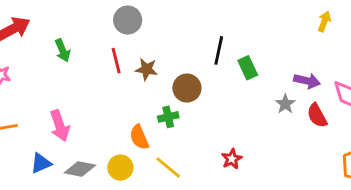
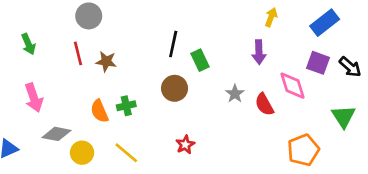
purple arrow: (307, 81) -> (259, 52), moved, turned 75
brown circle: (187, 88) -> (175, 88), moved
pink arrow: (60, 126) -> (34, 98), moved
orange semicircle: (139, 137) -> (99, 111), moved
gray diamond: (80, 169) -> (57, 134), moved

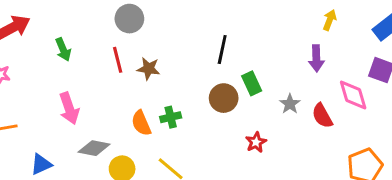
green rectangle: (200, 60) -> (252, 83), moved
red star: (185, 145) -> (256, 142), moved

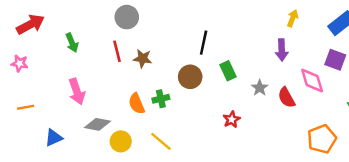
brown circle: (224, 98) -> (190, 77), moved

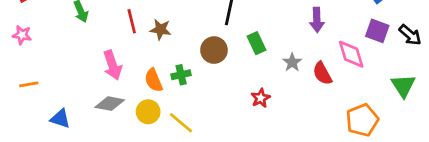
pink arrow: (77, 91) -> (112, 65), moved
blue triangle: (54, 138) -> (60, 119), turned 42
yellow circle: (121, 141) -> (148, 112), moved

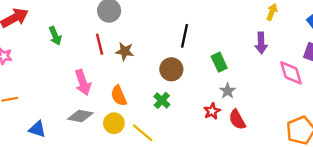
green rectangle: (257, 43) -> (219, 62), moved
gray star: (292, 62) -> (228, 91), moved
red semicircle: (322, 73) -> (237, 120), moved
green cross: (181, 75) -> (162, 100), moved, turned -35

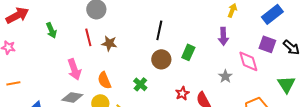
green rectangle: (219, 62) -> (188, 52), turned 49
brown circle: (171, 69) -> (161, 59), moved
gray star: (228, 91) -> (225, 76), moved

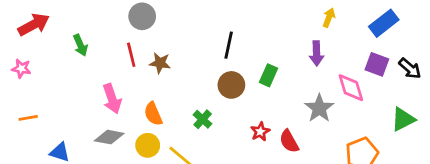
gray star: (225, 76) -> (319, 108), size x1.5
green triangle: (286, 84) -> (403, 119), turned 36

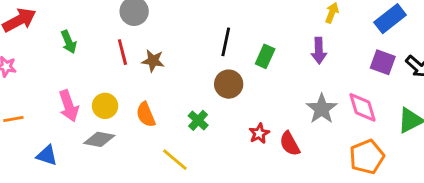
green rectangle: (268, 75) -> (265, 56), moved
pink diamond: (351, 88) -> (362, 107), moved
pink arrow: (112, 99) -> (69, 106), moved
yellow circle: (148, 145) -> (105, 106), moved

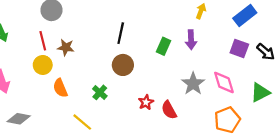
green rectangle: (265, 56) -> (164, 46), moved
yellow circle: (105, 106) -> (43, 65), moved
gray diamond: (99, 139) -> (19, 119), moved

